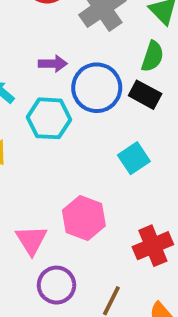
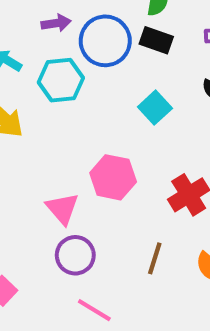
purple circle: (56, 285) -> (75, 255), moved

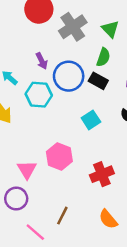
purple arrow: (56, 23) -> (42, 61), turned 63
purple circle: (75, 255) -> (16, 199), moved
brown line: (155, 258) -> (62, 216), moved

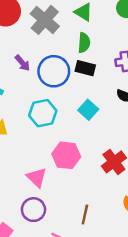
cyan hexagon: (39, 95) -> (43, 113), moved

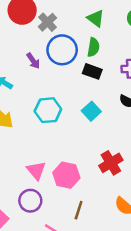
gray cross: (45, 20) -> (47, 22), moved, size x0.7
blue circle: (54, 71) -> (62, 50), moved
pink hexagon: (66, 155) -> (66, 175), moved

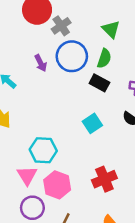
cyan hexagon: (48, 110) -> (43, 150), moved
purple circle: (30, 201) -> (32, 208), moved

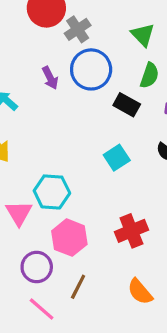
green semicircle: (104, 58) -> (149, 75), moved
pink triangle: (27, 176) -> (19, 213), moved

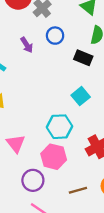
blue circle: (91, 69) -> (55, 36), size x0.6
cyan hexagon: (52, 192) -> (60, 127), moved
brown line: (78, 287) -> (78, 190), moved, turned 54

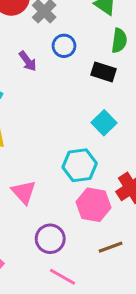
pink hexagon: (54, 157) -> (93, 205), moved

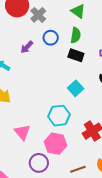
green semicircle: (119, 41) -> (76, 35), moved
purple arrow: (28, 61) -> (27, 47), turned 80
pink hexagon: (93, 205) -> (55, 144), moved

